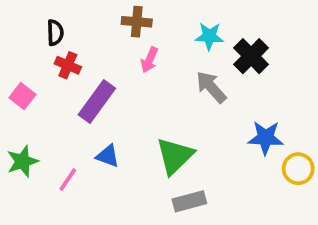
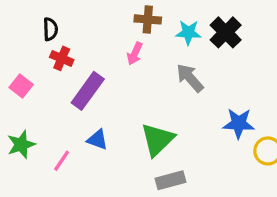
brown cross: (137, 22) -> (148, 19), moved
black cross: (251, 56) -> (226, 32), moved

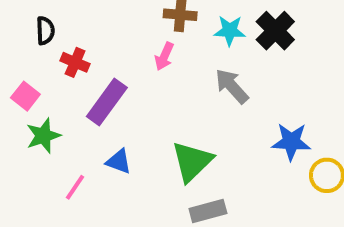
black semicircle: (50, 29) -> (45, 31), moved
green star: (21, 144) -> (43, 136), moved

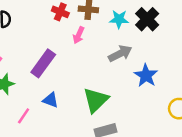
red cross: (75, 62) -> (60, 12), moved
gray arrow: (232, 86) -> (120, 53), turned 105
blue star: (291, 142) -> (146, 76), moved, turned 30

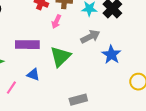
purple rectangle: (43, 63) -> (27, 45), turned 55
green triangle: (96, 100) -> (60, 57), moved

